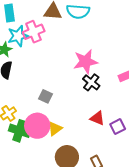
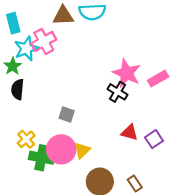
pink star: (86, 62) -> (127, 73), moved, turned -30

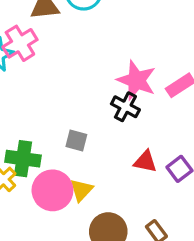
gray square: (67, 114) -> (76, 141), moved
green cross: (41, 158) -> (23, 159), moved

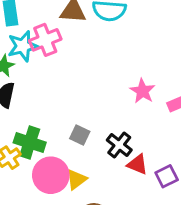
pink star: (136, 80) -> (143, 91), size x0.7
black cross: (125, 107) -> (119, 145), moved

